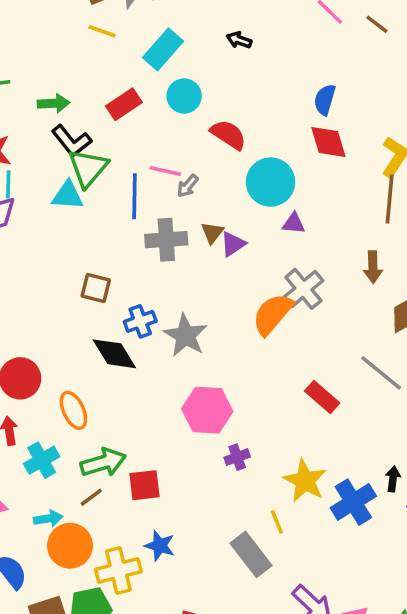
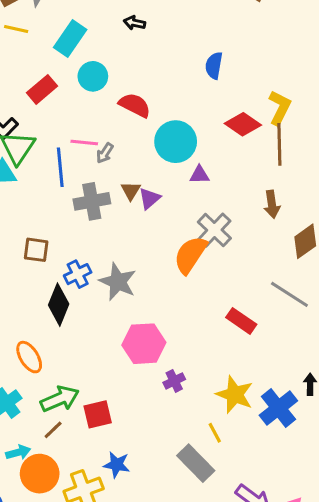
red diamond: (328, 142) -> (243, 124), moved, turned -32
black diamond: (114, 354) -> (59, 305), turned 60

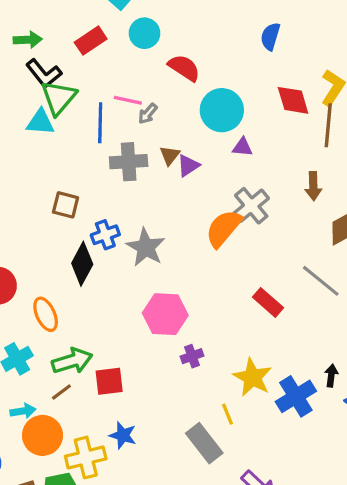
red diamond: (243, 124) -> (293, 100), turned 32

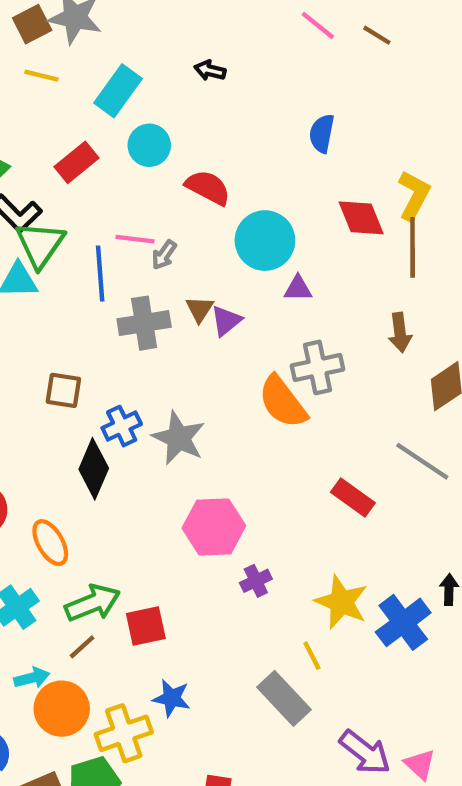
gray cross: (251, 206) -> (318, 367), turned 33
orange semicircle: (224, 228) -> (283, 402), turned -72

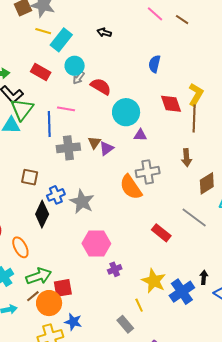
yellow line: (41, 76) -> (43, 31), moved
red rectangle: (77, 162) -> (41, 72), turned 66
gray arrow: (164, 255) -> (79, 78), moved
gray rectangle: (284, 698) -> (125, 324), size x0.7
orange circle: (62, 709) -> (49, 303), moved

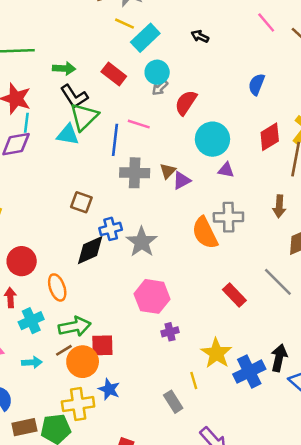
red semicircle: (101, 86) -> (186, 103), turned -95
red diamond: (171, 104) -> (270, 137), turned 70
black diamond: (42, 214) -> (90, 250), turned 32
black arrow: (204, 277) -> (279, 358), size x1.5

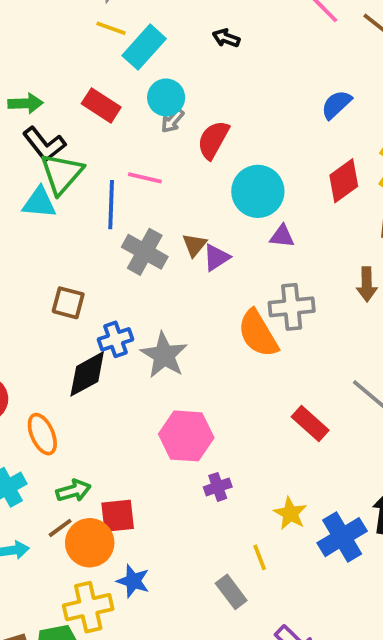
blue semicircle: (257, 84) -> (336, 105), moved, turned 30
gray cross: (135, 173) -> (145, 252), turned 32
green arrow: (75, 326) -> (73, 491), size x0.7
yellow star: (216, 353) -> (290, 513), size x0.7

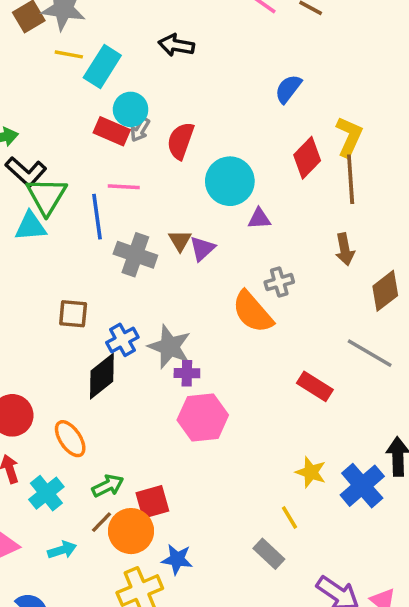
black arrow: (226, 38) -> (176, 45), size x1.4
red rectangle: (101, 105) -> (112, 131), moved
gray cross: (292, 307) -> (279, 282), size x0.7
purple cross: (218, 487) -> (187, 373), moved, turned 30

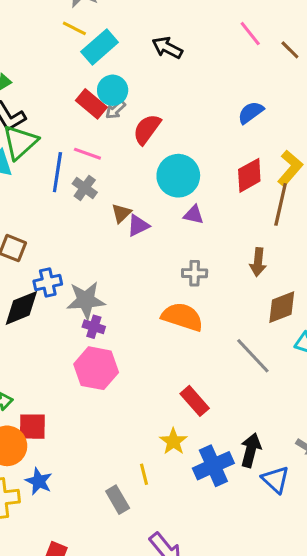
gray cross: (135, 255) -> (85, 188), moved, size x0.7
orange semicircle: (253, 312) -> (182, 317), moved, turned 132
gray star: (170, 347) -> (86, 300), turned 30
red rectangle: (315, 386) -> (195, 401), moved

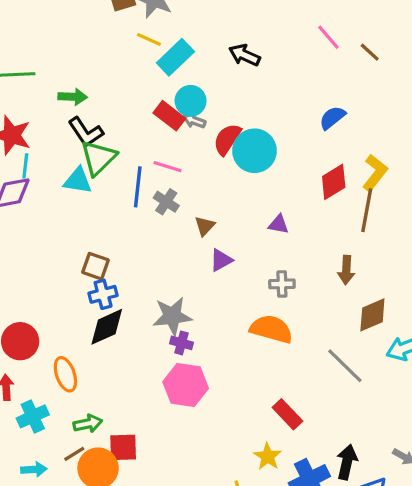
gray arrow: (116, 110) -> (194, 121), turned 65
cyan circle: (178, 176) -> (254, 151), moved
purple triangle: (138, 226) -> (221, 260), moved
blue cross: (48, 283) -> (103, 294), moved

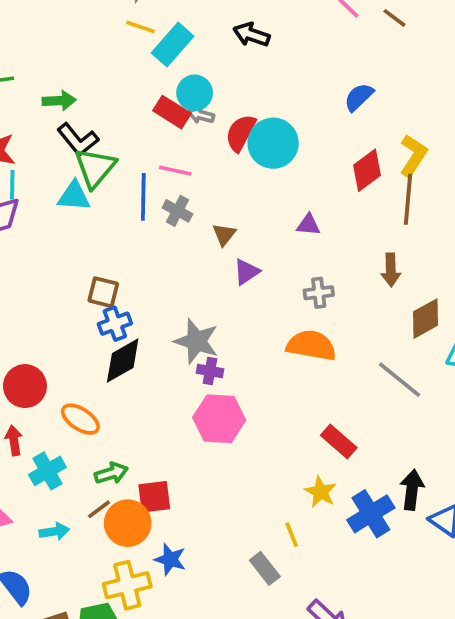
gray star: (172, 316) -> (196, 341), turned 30
orange ellipse: (65, 374) -> (80, 419), turned -32

